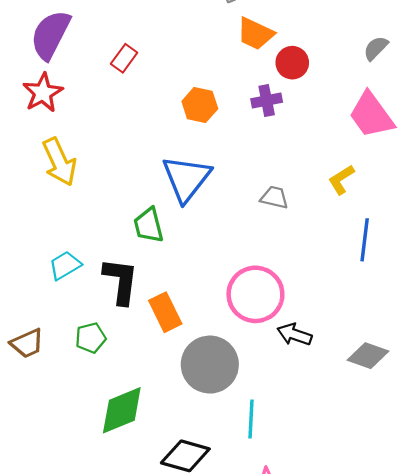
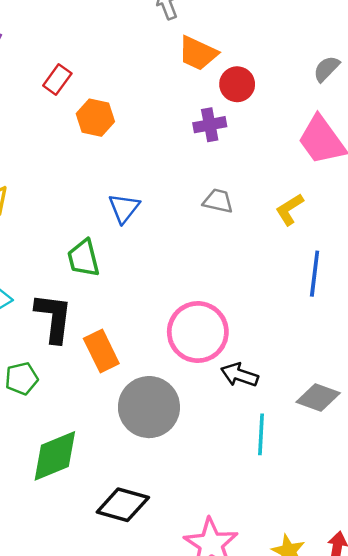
orange hexagon: (200, 105) -> (95, 118), moved
blue triangle: (186, 179) -> (124, 208), size x0.6
gray trapezoid: (274, 197) -> (218, 201), moved
cyan line: (251, 419) -> (261, 434), moved

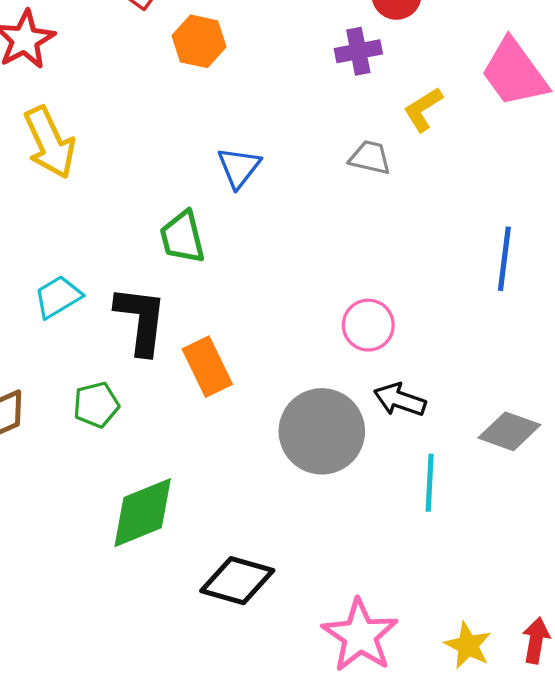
yellow L-shape: (290, 209) -> (423, 109), moved
pink circle: (198, 332) -> (368, 325), moved, size x0.6
gray circle: (149, 407) -> (322, 431), moved

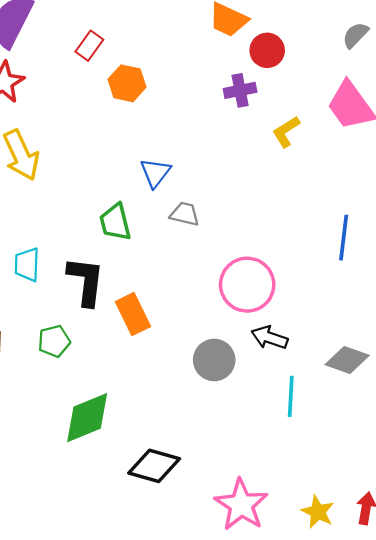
gray trapezoid: (370, 157) -> (185, 214), moved
cyan trapezoid: (58, 297) -> (27, 265), turned -57
pink circle: (368, 325) -> (247, 285), size x1.5
gray circle: (322, 431) -> (214, 360), size x0.7

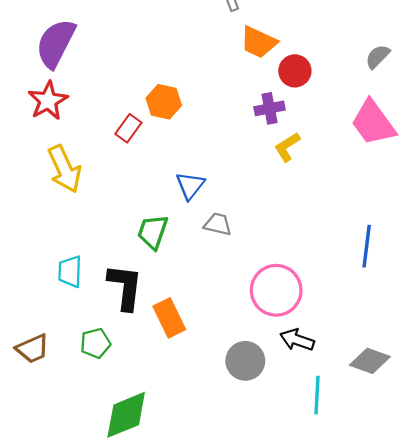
red rectangle: (89, 46) -> (128, 128), moved
yellow L-shape: (286, 132) -> (287, 147), moved
green trapezoid: (115, 222) -> (153, 232), turned 33

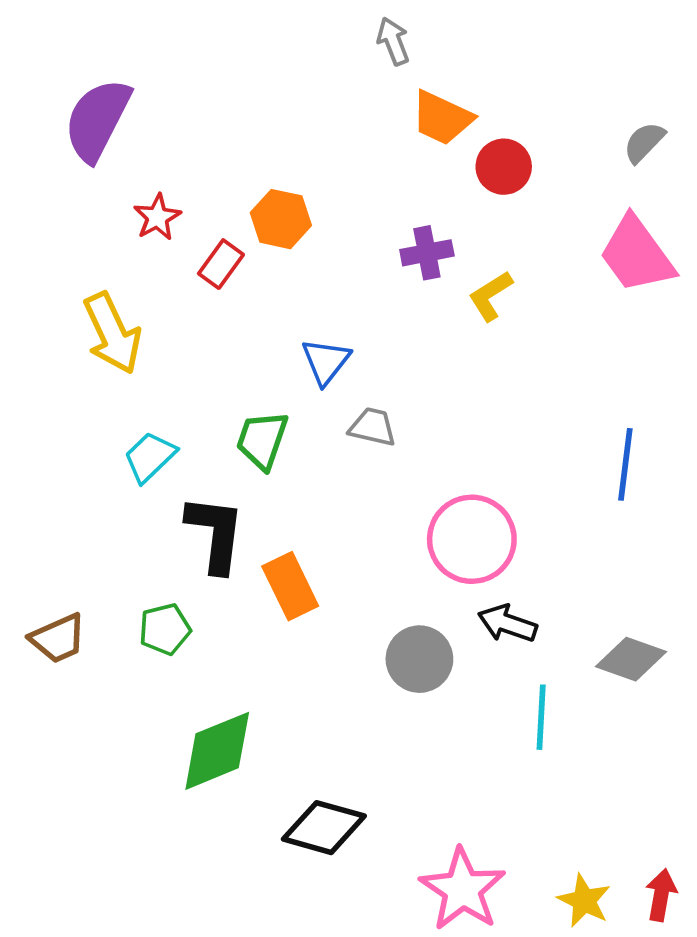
red star: (48, 101) -> (157, 217), moved, size x0.7
purple cross: (270, 108) -> (427, 253), moved
cyan trapezoid: (70, 272) -> (150, 457), moved, turned 44

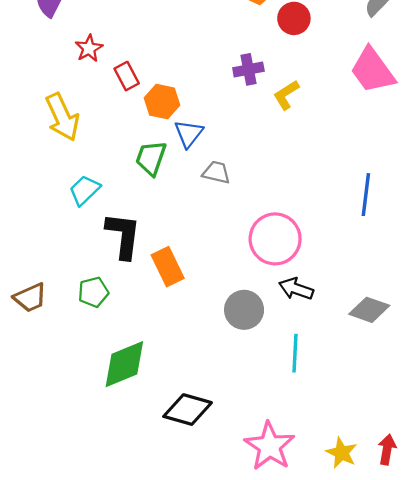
orange hexagon: (281, 219) -> (162, 102), moved
red rectangle: (221, 264) -> (127, 76), turned -64
green trapezoid: (262, 440) -> (151, 158), moved
cyan line: (541, 717) -> (295, 353), moved

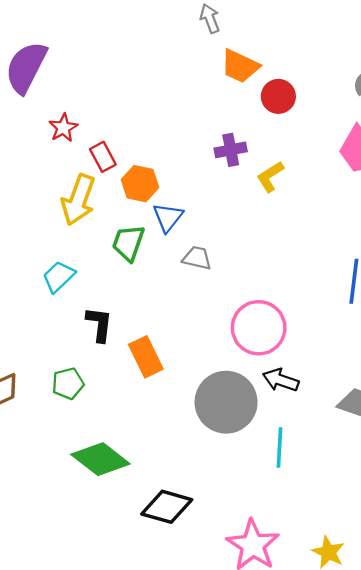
yellow arrow: (62, 117) -> (78, 200), moved, turned 45
black L-shape: (123, 236) -> (99, 324), size x0.7
gray circle: (244, 310) -> (226, 402), size x1.5
green diamond: (124, 364) -> (100, 459), turned 60

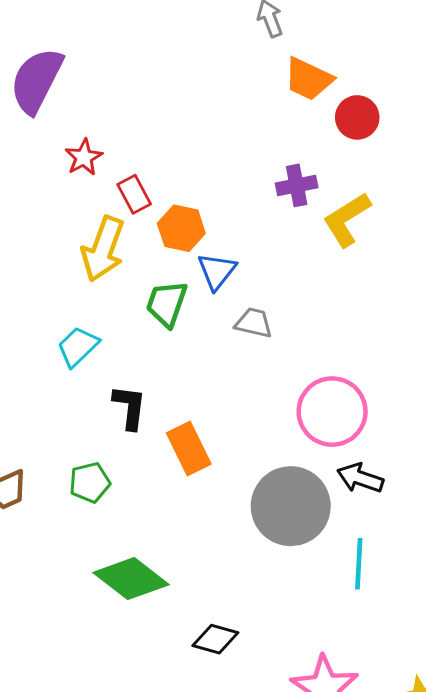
yellow L-shape: (270, 177) -> (347, 219), size x1.4
black diamond: (167, 507) -> (215, 639), size x0.7

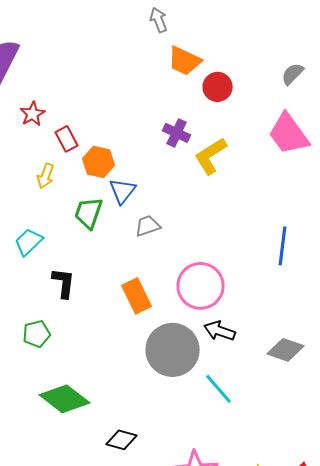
purple cross: (297, 185) -> (177, 133), turned 36
yellow arrow: (103, 249) -> (46, 176), size x0.6
gray trapezoid: (254, 323) -> (148, 226), turned -32
orange rectangle: (189, 448) -> (137, 296), moved
cyan line: (359, 564) -> (219, 389), turned -44

